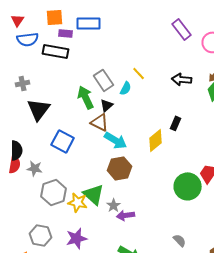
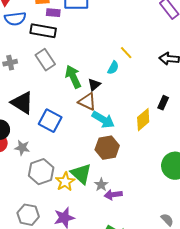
gray rectangle: (104, 80) -> (45, 60), moved
black triangle: (39, 109) -> (22, 103), moved, turned -35
yellow star: (78, 202) -> (65, 182), turned 30

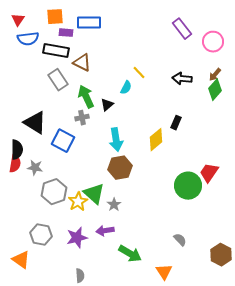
gray cross: (10, 63) -> (82, 118), moved
brown triangle: (87, 102) -> (82, 63), moved
cyan arrow: (103, 120) -> (116, 140), turned 50
purple arrow: (113, 195) -> (105, 231), moved

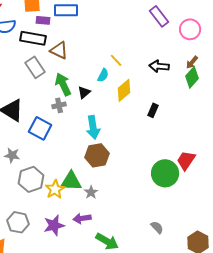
yellow diamond: (156, 140) -> (124, 90), moved
green triangle: (94, 194) -> (71, 181), turned -40

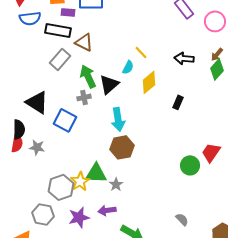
gray rectangle: (35, 67) -> (60, 59), turned 75
black triangle: (84, 92) -> (109, 84), size x1.5
green circle: (165, 173) -> (190, 165), size x0.7
gray hexagon: (31, 179) -> (61, 187), moved

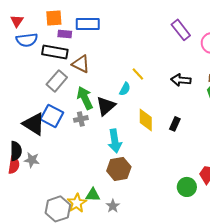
yellow diamond: (149, 82) -> (146, 120), moved, turned -50
blue square: (65, 120) -> (52, 116), moved
gray star: (37, 147) -> (32, 160), moved
green triangle: (96, 173) -> (93, 195), size x0.7

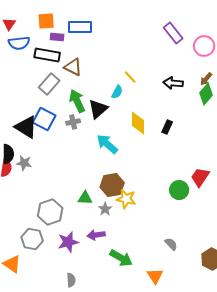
cyan arrow: (115, 141) -> (107, 144), turned 140
brown hexagon: (119, 169) -> (112, 185), moved
yellow star: (77, 203) -> (126, 199), moved, turned -30

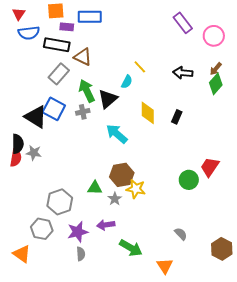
gray semicircle: (71, 280) -> (81, 254), moved

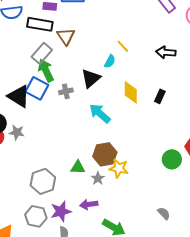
brown triangle: (83, 57) -> (66, 36), turned 30
green arrow: (87, 91) -> (46, 70), moved
gray hexagon: (42, 229) -> (36, 216), moved

